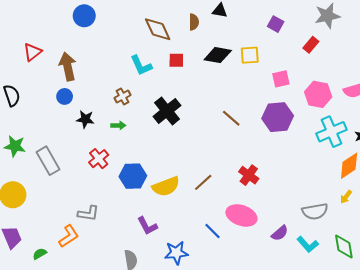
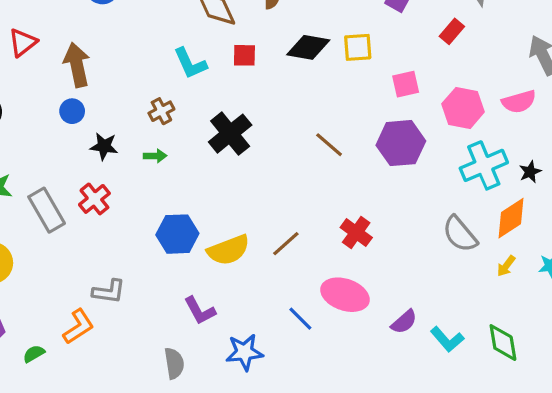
red cross: (99, 159) -> (94, 199), moved
gray semicircle: (315, 211) -> (460, 234), moved, turned 60

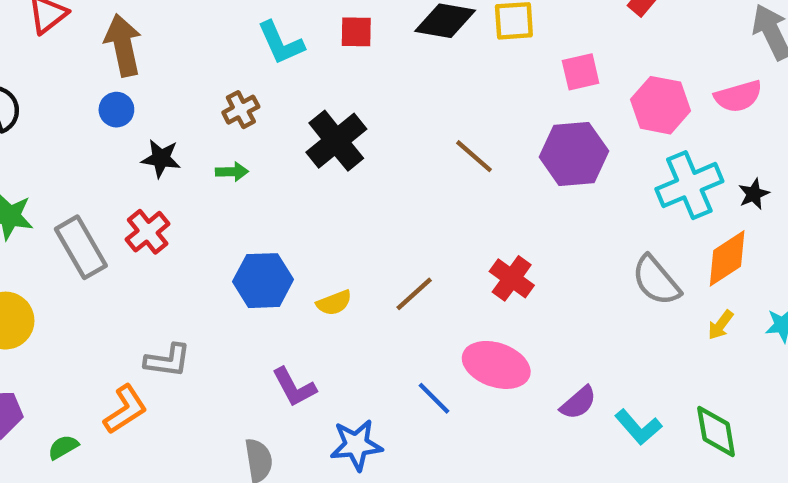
yellow semicircle: (228, 250) -> (334, 303), size x0.6

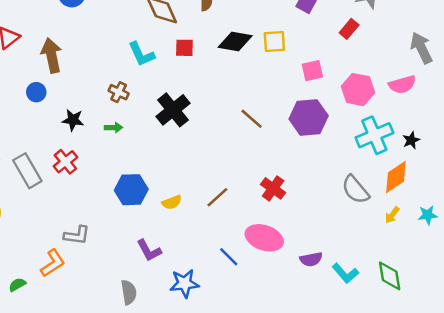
blue circle: (116, 110) -> (36, 92), moved
brown cross: (241, 110) -> (119, 92), turned -36
purple semicircle: (578, 403) -> (311, 259), turned 30

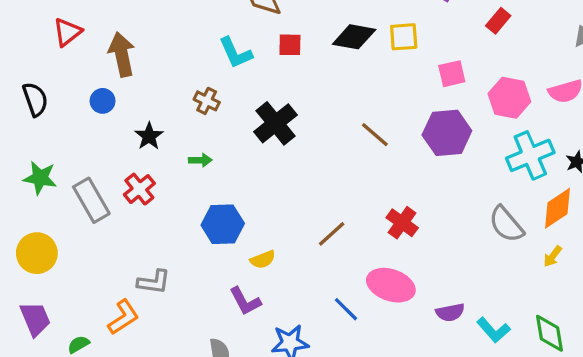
black star: (73, 120) -> (149, 136), turned 30
green arrow: (114, 128) -> (200, 160), moved
yellow semicircle: (172, 202) -> (263, 260), moved

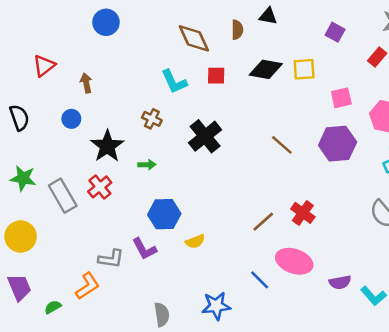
brown arrow: (122, 54) -> (86, 83), size x0.6
black star: (149, 136) -> (107, 146), size x1.5
brown line: (332, 234) -> (263, 222), moved
purple L-shape: (245, 301) -> (144, 249), moved

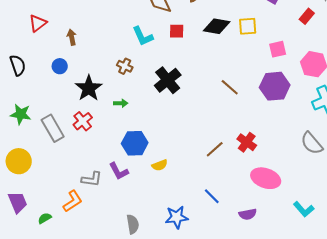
pink ellipse: (294, 261) -> (266, 178), moved
purple semicircle: (340, 282) -> (248, 214), moved

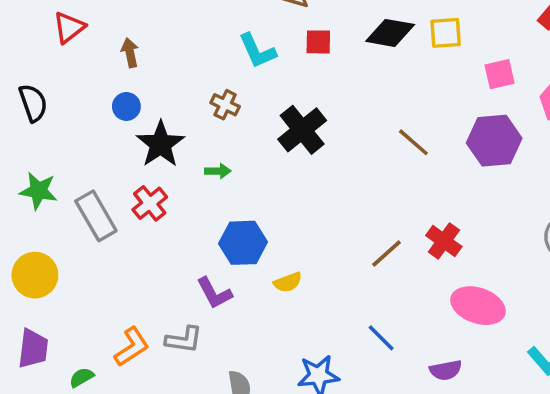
blue circle: (60, 66) -> (126, 106), moved
gray L-shape: (92, 179) -> (184, 340), moved
purple trapezoid: (18, 202) -> (33, 349), turned 30

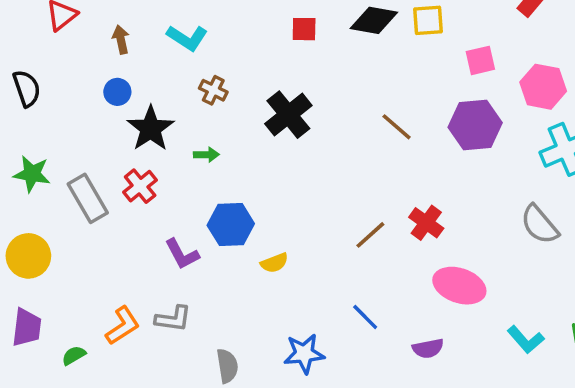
cyan L-shape: (257, 51) -> (187, 38), moved, turned -33
purple L-shape: (214, 293) -> (182, 254), moved

